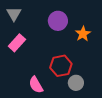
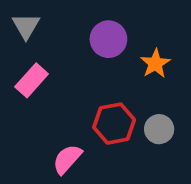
gray circle: (76, 83) -> (159, 129), moved
pink semicircle: (36, 85) -> (67, 159), turned 72

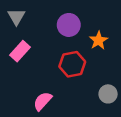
red hexagon: (114, 124) -> (72, 64), moved
gray circle: (159, 129) -> (108, 94), moved

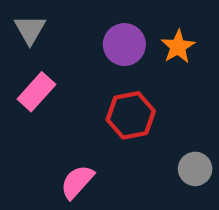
orange star: (98, 40) -> (178, 47), moved

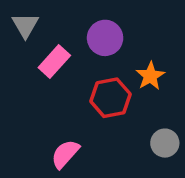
orange star: (178, 47) -> (150, 76), moved
pink rectangle: (36, 92) -> (54, 61), moved

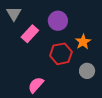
gray circle: (165, 143) -> (87, 71), moved

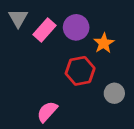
pink rectangle: (30, 34) -> (45, 30), moved
orange star: (83, 42) -> (104, 43), moved

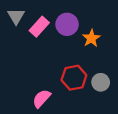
red hexagon: (80, 71) -> (74, 78), moved

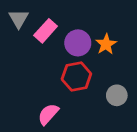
purple circle: (67, 24) -> (78, 43), moved
red hexagon: (74, 78) -> (76, 76), moved

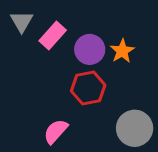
gray circle: (117, 95) -> (135, 128), moved, size x1.5

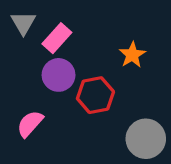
purple circle: (90, 49) -> (59, 75), moved
pink semicircle: (56, 131) -> (30, 124), moved

